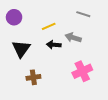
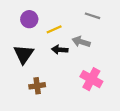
purple circle: (14, 17) -> (29, 19), moved
pink cross: (82, 71) -> (91, 79), turned -36

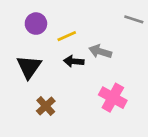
gray line: (92, 16) -> (134, 19), moved
brown cross: (37, 86) -> (46, 106), turned -35

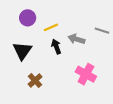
gray line: (134, 19) -> (102, 31), moved
black arrow: (74, 61) -> (56, 47), turned 64

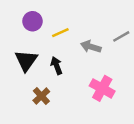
gray line: (102, 31) -> (121, 36), turned -48
black arrow: (56, 47) -> (57, 66), moved

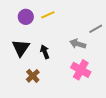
yellow line: (60, 33) -> (48, 15), moved
gray arrow: (91, 47) -> (78, 44), moved

